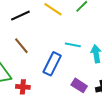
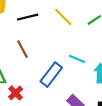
red cross: (23, 87) -> (16, 93), turned 32

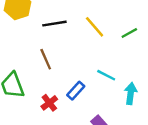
blue rectangle: (51, 75) -> (76, 91), size x0.7
red cross: (16, 93) -> (49, 103), moved

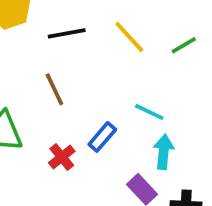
cyan arrow: (131, 93) -> (164, 152), moved

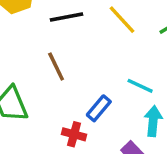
red cross: (62, 157) -> (74, 134), moved, turned -35

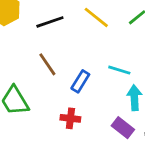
blue rectangle: (99, 108) -> (80, 81), moved

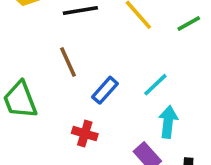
cyan line: (119, 70) -> (155, 85), turned -70

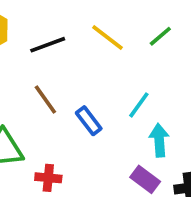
blue rectangle: (105, 90) -> (89, 121), turned -68
red cross: (85, 134) -> (48, 178), moved

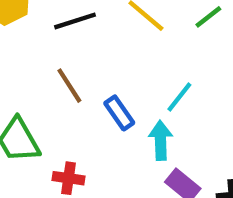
cyan arrow: (159, 140) -> (161, 140), moved

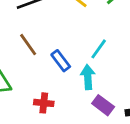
red cross: (69, 178) -> (44, 103), moved

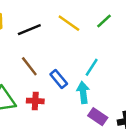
red cross: (44, 103) -> (35, 101), moved

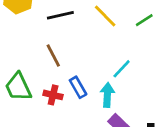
blue rectangle: (59, 79) -> (78, 87), moved

